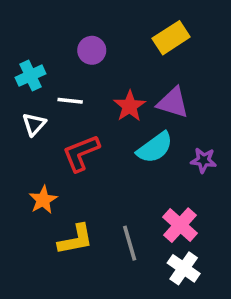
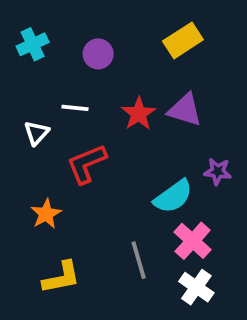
cyan cross: (30, 76) -> (33, 44), moved
cyan semicircle: (155, 148) -> (173, 197), moved
yellow L-shape: (76, 240) -> (61, 277), moved

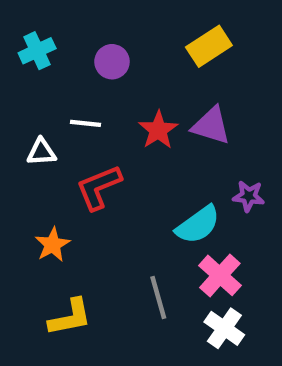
white triangle: (36, 133) -> (41, 152), turned 44

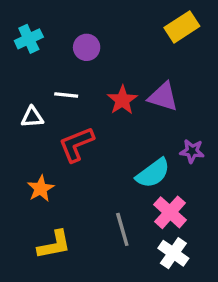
yellow rectangle: (209, 46) -> (182, 27), moved

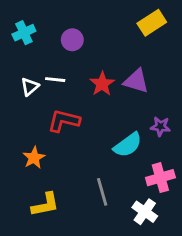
white triangle: (32, 117) -> (30, 87), moved, turned -36
red L-shape: (76, 144) -> (64, 121), turned 36
pink cross: (170, 212) -> (160, 178), moved, turned 32

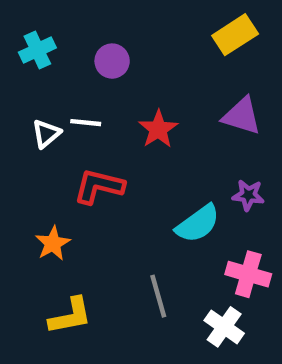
purple triangle: (136, 81) -> (242, 116), moved
pink cross: (160, 178) -> (248, 274), turned 32

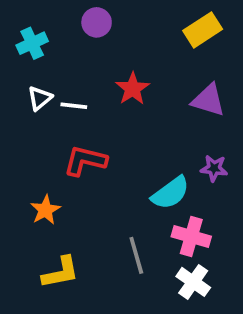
purple circle: (112, 61) -> (97, 22), moved
red star: (158, 129) -> (133, 89), moved
white triangle: (46, 134) -> (40, 98), moved
pink cross: (248, 274) -> (191, 236), moved

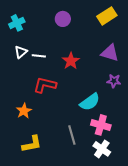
purple circle: (97, 22) -> (63, 19), moved
red star: (133, 89) -> (71, 61), moved
purple star: (214, 168) -> (114, 81), moved

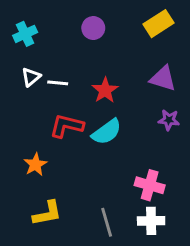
cyan semicircle: (90, 102) -> (107, 132), moved
gray line: (72, 135) -> (107, 222), moved
white cross: (102, 149) -> (151, 221), turned -36

